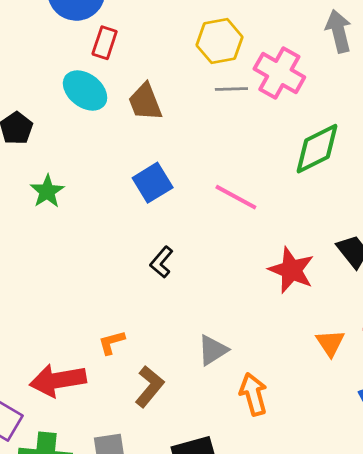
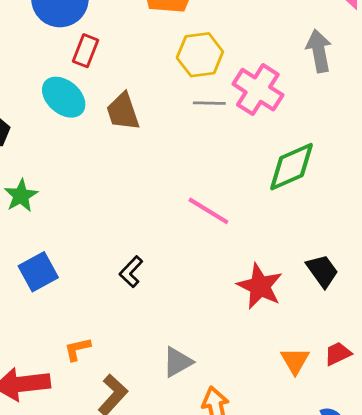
blue square: (153, 183) -> (38, 272), moved

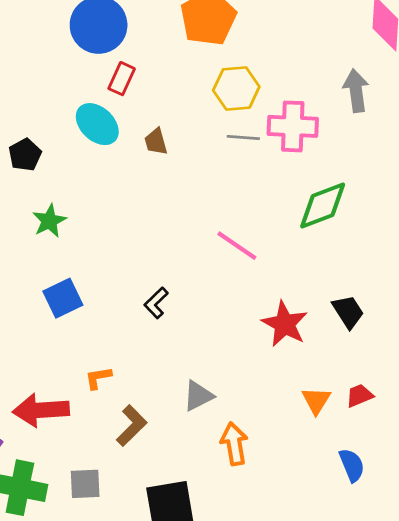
pink cross: (258, 90) -> (293, 126), turned -33
brown trapezoid: (123, 112) -> (156, 142), size x0.7

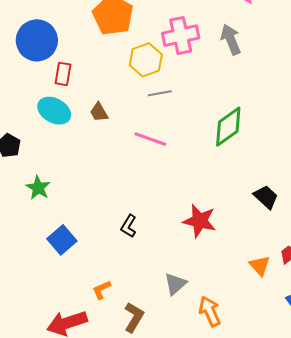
pink cross: (293, 126) -> (181, 36), moved
pink line: (237, 246) -> (150, 139), moved
red star: (285, 324) -> (200, 221), moved

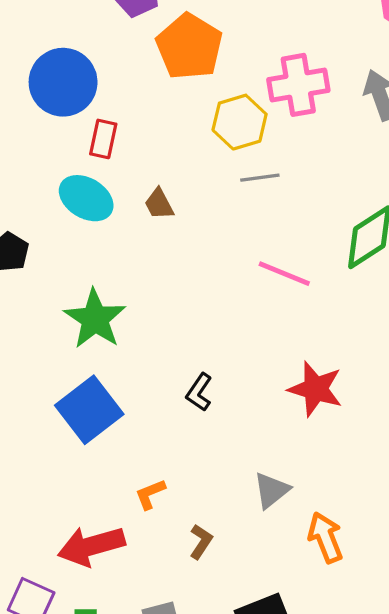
pink line: (150, 139) -> (284, 274), moved
green star: (38, 188) -> (95, 319), moved, size x1.5
blue square: (62, 240) -> (89, 410), size x1.4
brown L-shape: (134, 317) -> (201, 542), size x0.7

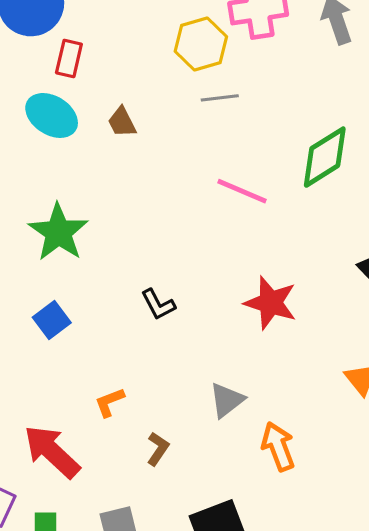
black L-shape: (199, 392) -> (158, 305), turned -63
blue square: (89, 410) -> (52, 320), size x0.6
red arrow: (91, 546) -> (52, 452), turned 58

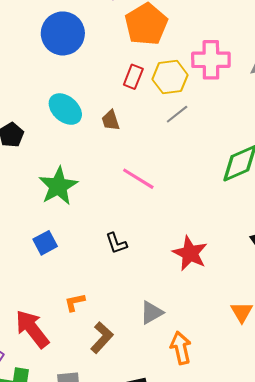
red rectangle: (69, 58) -> (133, 77), moved
gray line: (220, 98) -> (177, 114), turned -40
pink line: (242, 191) -> (138, 179), moved
brown L-shape: (158, 449) -> (102, 338), size x1.4

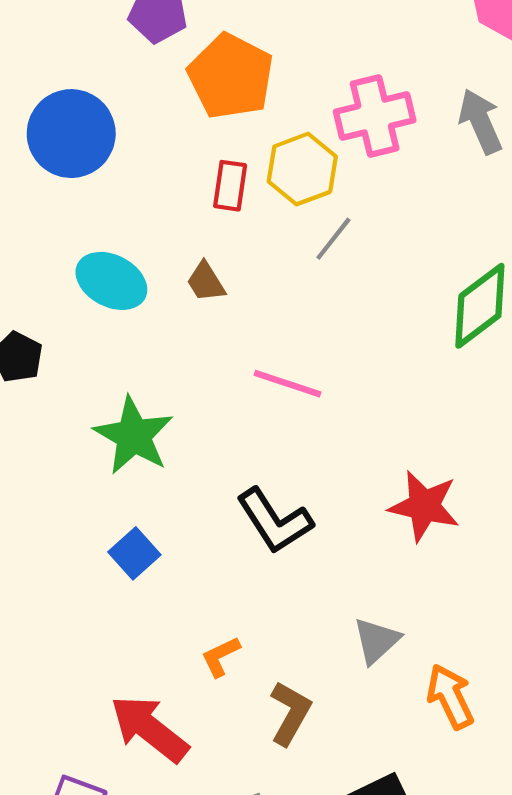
black L-shape: (116, 243) -> (275, 521), size x1.6

